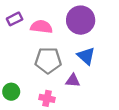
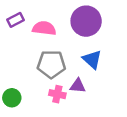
pink cross: (47, 98) -> (57, 94), moved

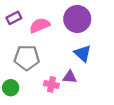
pink semicircle: (44, 28) -> (40, 25), turned -30
gray pentagon: (51, 64) -> (27, 58), moved

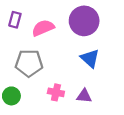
purple rectangle: (14, 18) -> (15, 20), turned -48
purple triangle: (70, 77) -> (84, 96), moved

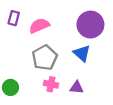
purple circle: (84, 21) -> (90, 25), moved
gray pentagon: (29, 63) -> (45, 58), moved, turned -30

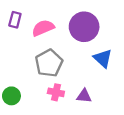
purple circle: (90, 25) -> (84, 27), moved
blue triangle: (82, 53) -> (103, 58), moved

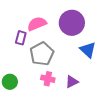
purple rectangle: (15, 20) -> (21, 38), moved
purple triangle: (84, 96) -> (72, 82), turned -32

